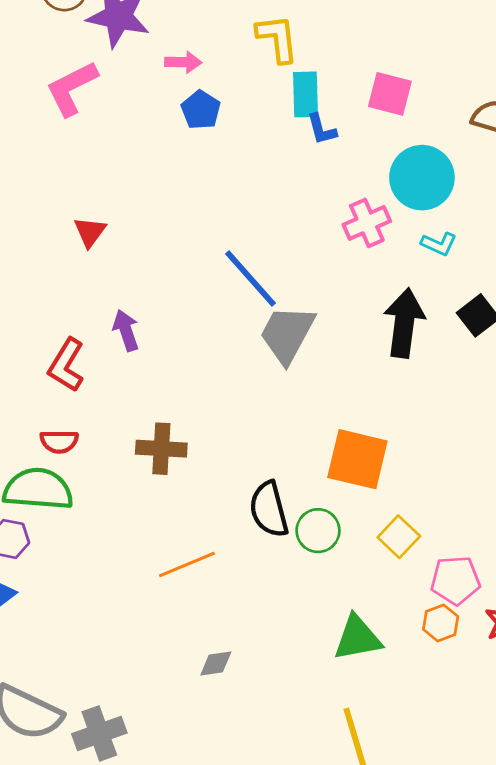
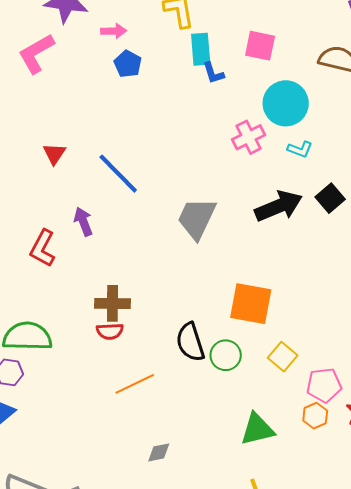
blue line: (250, 278) -> (118, 174), moved
black arrow: (404, 323) -> (279, 206), turned 63
red semicircle: (59, 441) -> (110, 331), moved

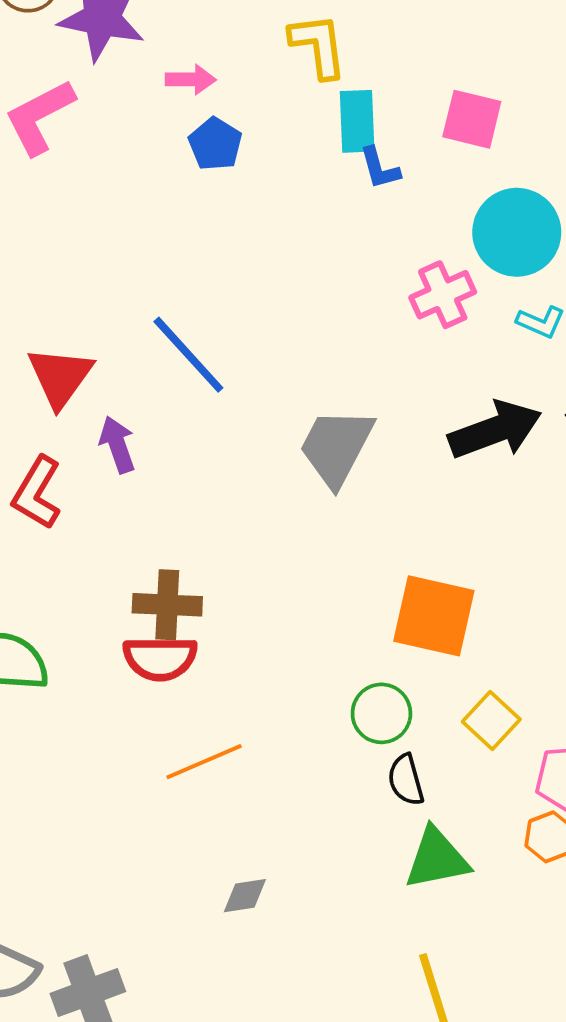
red triangle: (54, 154) -> (60, 377), moved, size x1.5
red semicircle: (110, 331) -> (160, 658), size x1.4
black semicircle: (190, 342) -> (406, 780), moved, size x0.7

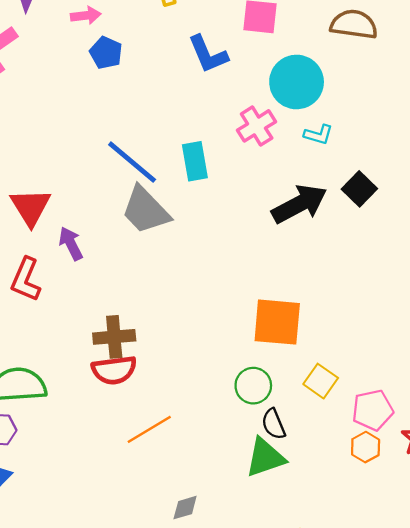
cyan rectangle: (357, 121) -> (195, 161), moved
blue L-shape: (380, 168) -> (208, 54), size x1.5
blue line: (188, 355) -> (132, 162), moved
gray trapezoid: (336, 447) -> (146, 210), moved, turned -64
green triangle: (437, 859) -> (265, 458), moved

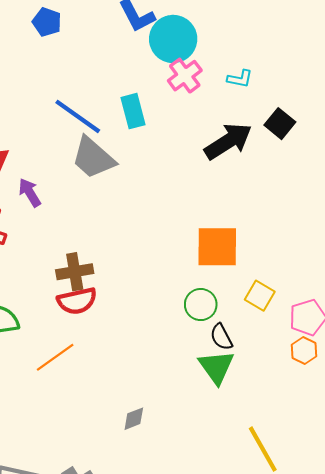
cyan circle: (297, 82) -> (173, 39), moved
orange line: (149, 429) -> (55, 357), moved
green triangle: (265, 458) -> (216, 367), turned -42
gray diamond: (185, 508) -> (134, 419), moved

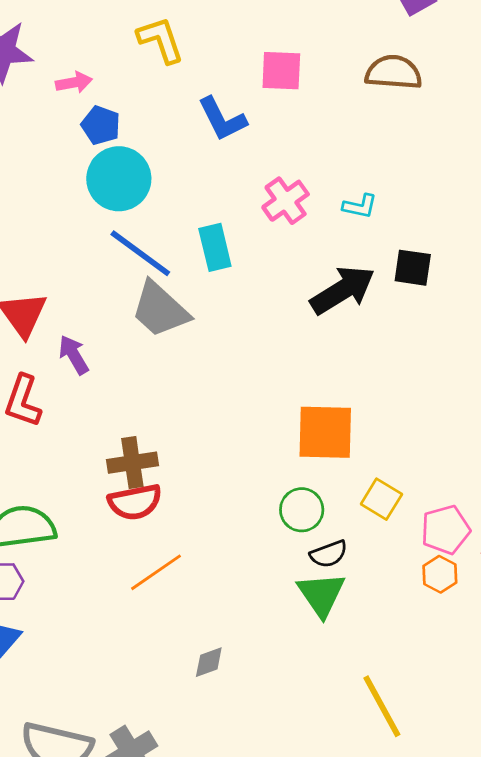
cyan circle: (173, 39) -> (119, 179), moved
black square: (280, 124) -> (413, 268), turned -32
black semicircle: (221, 337) -> (329, 554), turned -84
orange line: (55, 357) -> (156, 572), moved

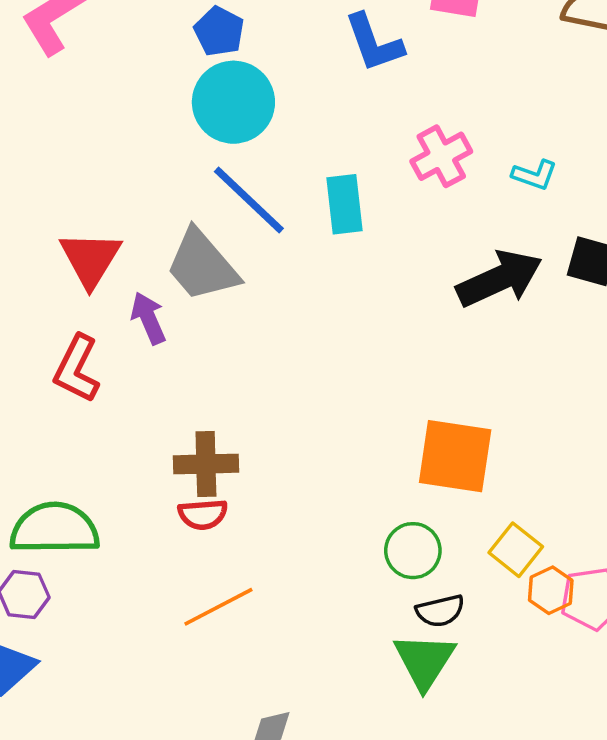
gray trapezoid: (160, 309) -> (202, 265), moved
red semicircle: (135, 502) -> (203, 514), size x0.7
orange hexagon: (440, 574) -> (551, 590), moved

